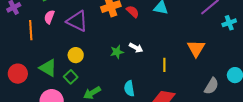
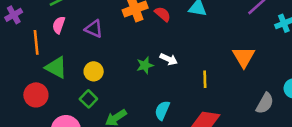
purple triangle: (77, 21) -> (94, 29), size x0.7
green triangle: (48, 68) -> (56, 68), moved
red circle: (18, 74) -> (36, 95), moved
cyan semicircle: (129, 88) -> (162, 110), turned 35

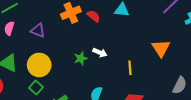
yellow circle: (94, 71) -> (39, 65), size x1.5

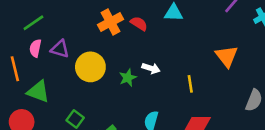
purple triangle: (38, 30) -> (60, 49), moved
yellow circle: (39, 65) -> (90, 67), moved

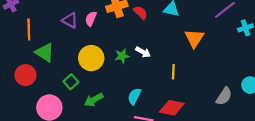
pink semicircle: (35, 48) -> (91, 19), moved
orange triangle: (227, 56) -> (194, 38), moved
yellow circle: (90, 67) -> (91, 58), moved

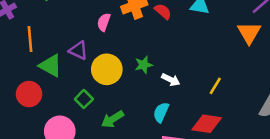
purple triangle: (70, 20) -> (78, 50), moved
orange triangle: (194, 38) -> (249, 33), moved
white arrow: (143, 52) -> (171, 80), moved
yellow line: (173, 72) -> (215, 86), moved, turned 32

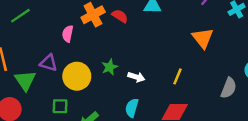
orange triangle: (249, 33) -> (203, 38), moved
green triangle: (51, 66) -> (25, 80), turned 35
green square: (84, 99) -> (60, 106), turned -35

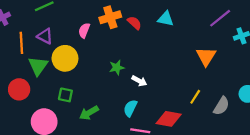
purple triangle: (48, 63) -> (45, 36), moved
yellow circle: (77, 76) -> (65, 58), moved
yellow line: (177, 76) -> (195, 97), moved

